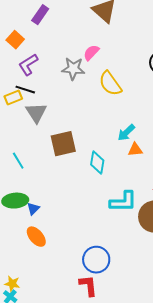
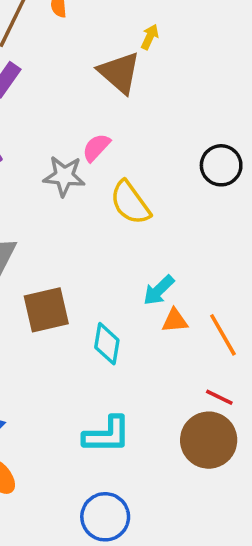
cyan L-shape: (123, 202) -> (107, 435), moved

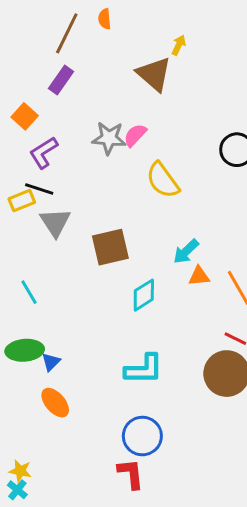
gray star: (64, 176) -> (109, 138), moved
brown square: (46, 310) -> (110, 247), moved
cyan diamond: (107, 344) -> (144, 295), turned 48

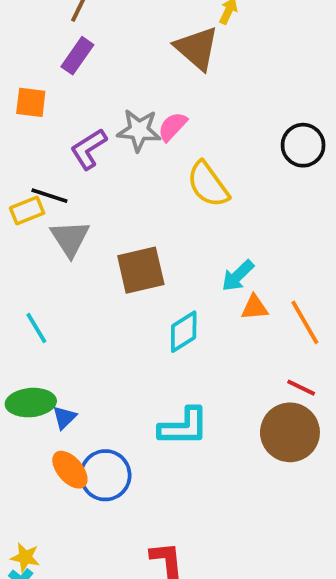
orange square: (25, 116) -> (31, 102), turned -35
purple L-shape: (44, 153) -> (89, 149), moved
blue circle: (142, 436) -> (105, 475), moved

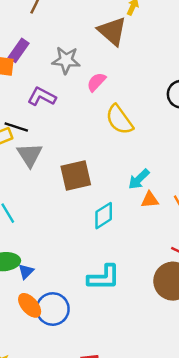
purple rectangle: (77, 56) -> (19, 50), moved
gray star: (139, 130) -> (66, 60), moved
purple L-shape: (89, 149) -> (42, 97), turned 60

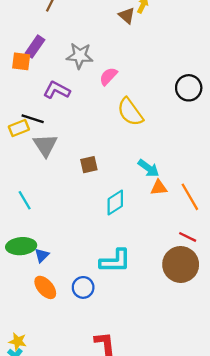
brown triangle: (112, 31) -> (127, 16), moved, size x0.6
brown square: (76, 175) -> (89, 165), size x0.6
cyan arrow: (139, 179) -> (149, 168), turned -100
blue circle: (53, 309) -> (83, 287), moved, size x0.7

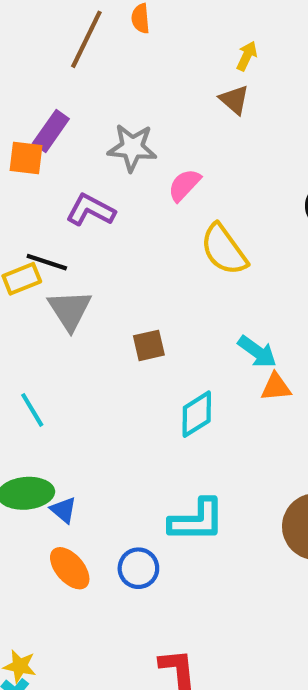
brown triangle: (127, 16) -> (234, 100), moved
blue triangle: (42, 255) -> (63, 510), turned -35

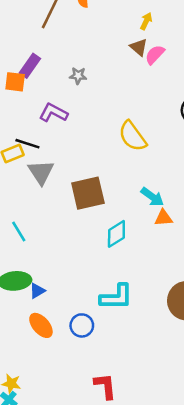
gray star: (132, 148) -> (78, 76), size x0.6
pink semicircle: (184, 185) -> (155, 55), moved
brown square: (149, 345) -> (88, 193), size x1.8
blue triangle: (63, 510) -> (37, 291), turned 49

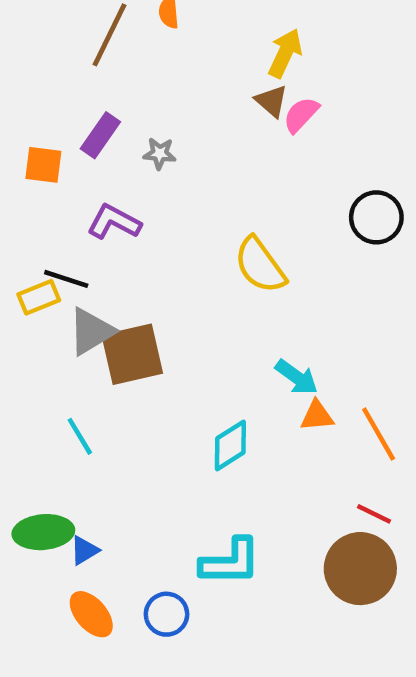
yellow arrow: (146, 21) -> (285, 53), size x1.5
purple rectangle: (30, 66) -> (100, 135), moved
gray triangle: (41, 172) -> (91, 331), turned 32
brown square: (88, 193) -> (132, 354), moved
cyan line: (19, 231) -> (80, 436), moved

